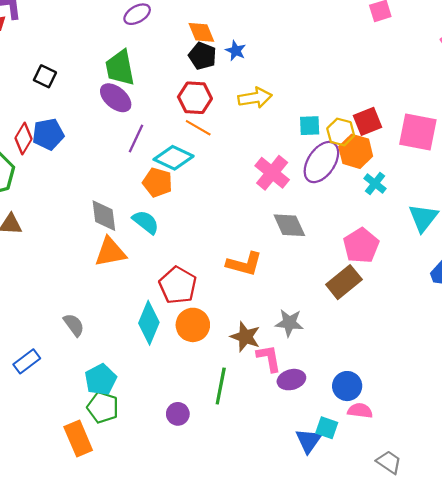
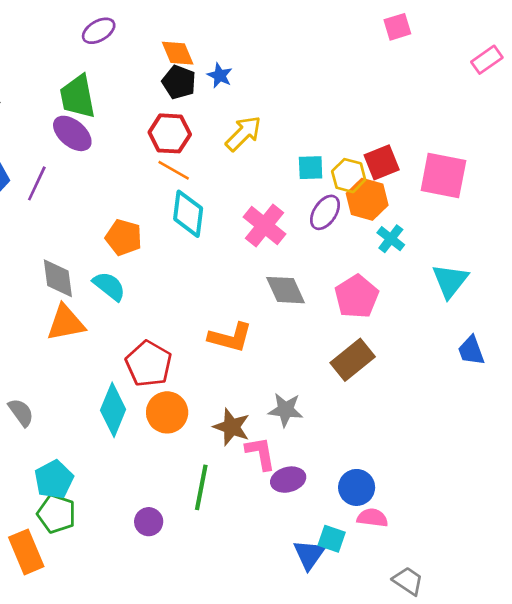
yellow arrow: (255, 98) -> (243, 133), turned -36
purple line: (136, 138) -> (37, 183), moved
cyan diamond: (174, 158) -> (188, 214), moved, turned 72
purple ellipse: (321, 162) -> (325, 212), size x0.7
pink pentagon: (361, 246) -> (357, 297), moved

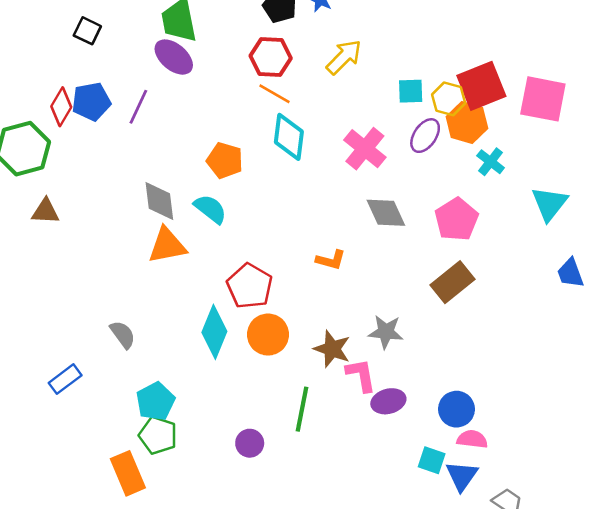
red square: (382, 162) -> (481, 86), size x1.4
orange L-shape: (230, 337) -> (331, 260), size x0.7
blue triangle: (309, 555) -> (462, 476), moved

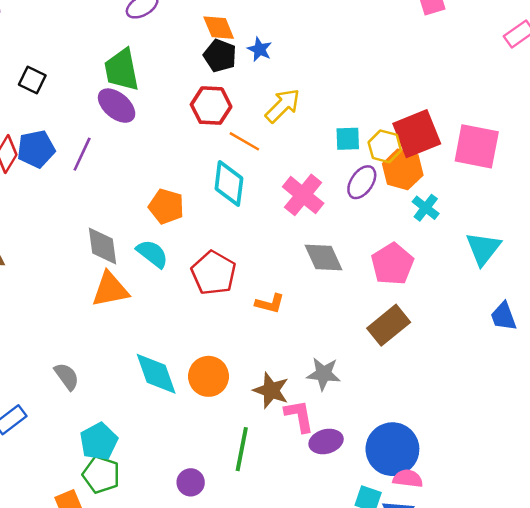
orange line: (275, 94) -> (244, 141), moved
red pentagon: (250, 286) -> (214, 273), moved
cyan diamond: (214, 332) -> (156, 374), turned -42
blue circle: (456, 409) -> (392, 449), size x1.5

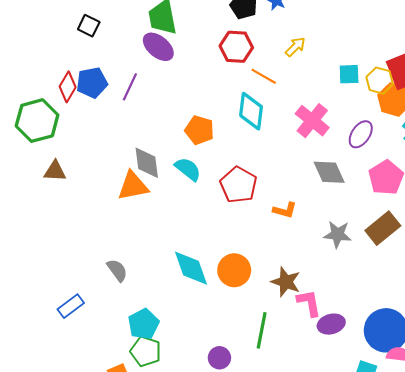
yellow arrow: (283, 106) -> (295, 47), size x0.7
purple ellipse: (362, 182) -> (361, 134), moved
orange triangle: (110, 289) -> (133, 186), moved
gray star: (323, 374) -> (338, 234), moved

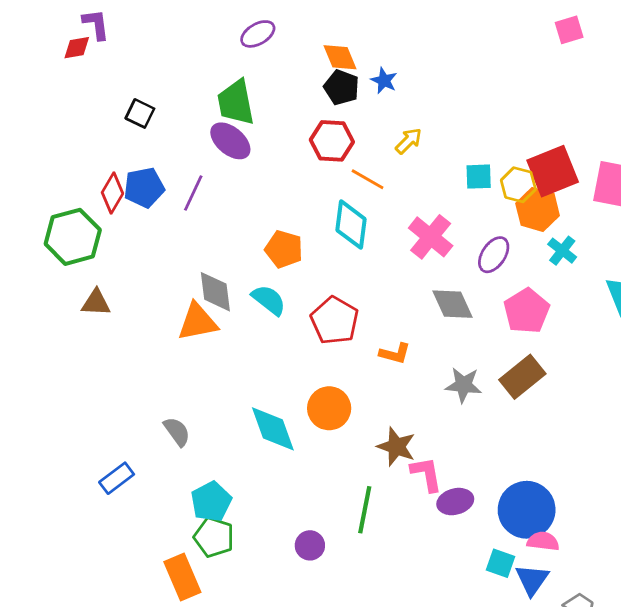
orange circle: (234, 270) -> (329, 408), moved

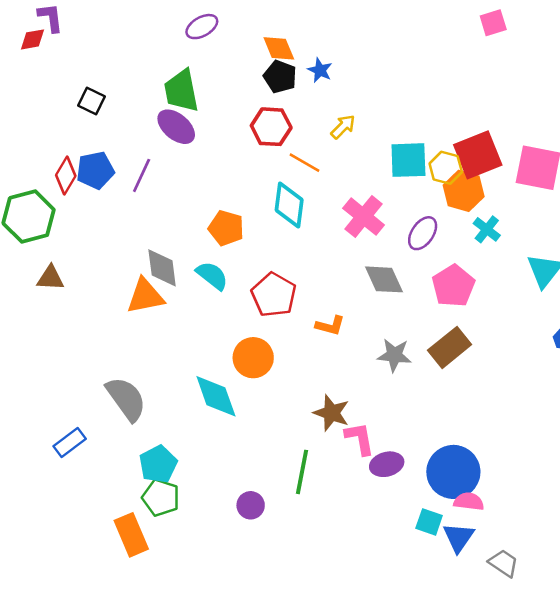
cyan square: (479, 177) -> (408, 160), size x1.5
orange circle: (329, 408) -> (253, 358), moved
gray semicircle: (177, 432) -> (126, 399), size x1.6

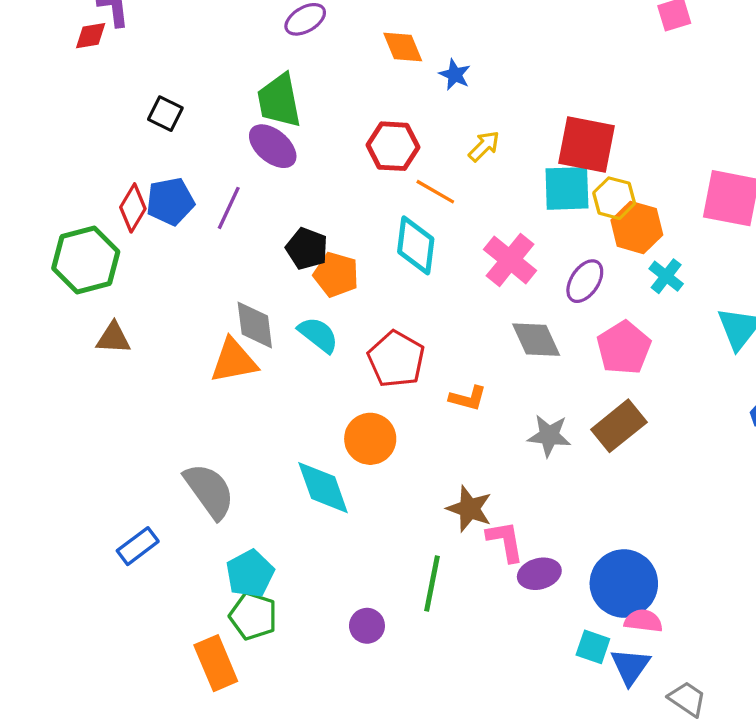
black pentagon: (280, 77) -> (307, 249), moved
red square: (478, 155) -> (586, 145), moved, turned 33

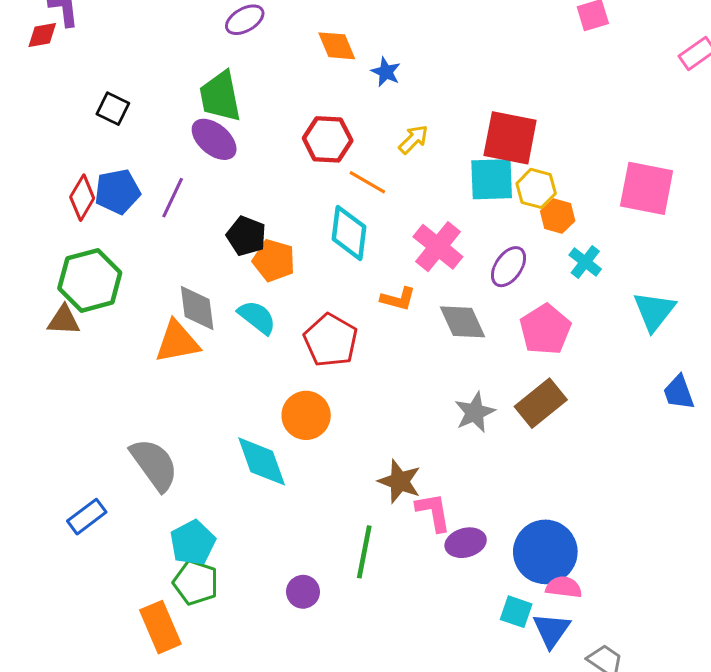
orange hexagon: (637, 227) -> (558, 216), size x0.7
green hexagon: (86, 260) -> (90, 280), moved
orange L-shape: (468, 398) -> (398, 299), moved
gray star: (549, 436) -> (475, 412), turned -30

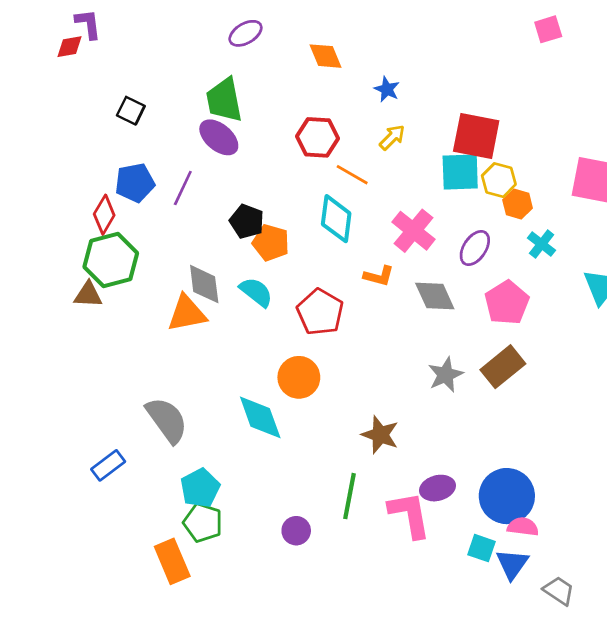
blue star: (386, 72) -> (387, 89), moved
red diamond: (82, 198) -> (104, 215), moved
pink L-shape: (433, 512) -> (410, 515), moved, size x1.4

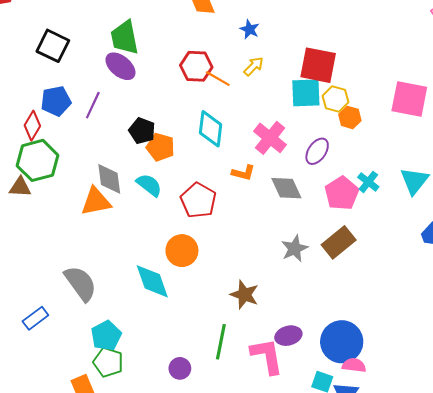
black square: (131, 111) -> (53, 46), size x1.5
orange line: (352, 175) -> (218, 79), moved
cyan cross: (542, 244) -> (368, 182), moved

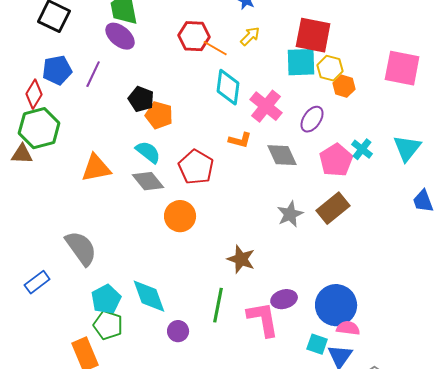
cyan diamond: (211, 129) -> (228, 87), moved
gray diamond: (109, 179) -> (148, 181), moved, turned -32
cyan diamond: (152, 281) -> (149, 296), moved

